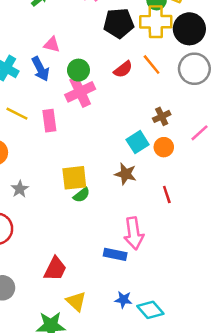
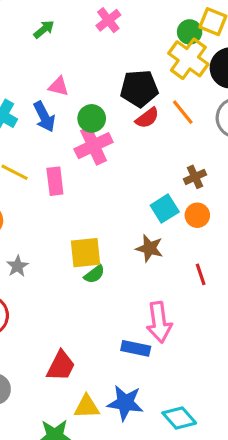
yellow cross: (156, 22) -> (188, 59), turned 36
black pentagon: (119, 23) -> (139, 89), moved
blue star: (123, 300) -> (125, 403), moved, size x1.6
yellow triangle: (76, 301) -> (87, 407), turned -45

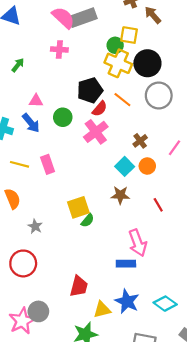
pink cross: (108, 20) -> (59, 49), turned -35
pink cross: (94, 146) -> (96, 132), moved
blue star: (125, 403) -> (127, 301), turned 30

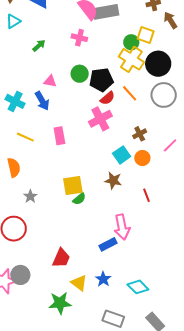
green circle: (63, 117) -> (80, 74), moved
pink rectangle: (48, 164) -> (59, 136), moved
blue rectangle: (126, 264) -> (108, 244), turned -36
blue star: (127, 301) -> (103, 279), size x0.7
yellow triangle: (102, 310) -> (79, 283), turned 42

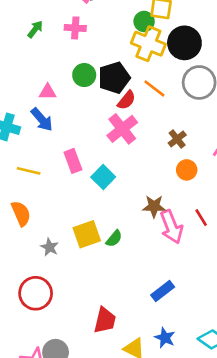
green arrow: (39, 46) -> (35, 29), moved
cyan square: (122, 155) -> (103, 177), moved
yellow square: (73, 186) -> (87, 234), moved
pink arrow: (122, 227) -> (171, 227), moved

